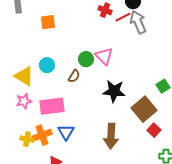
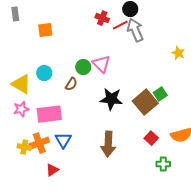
brown square: (144, 109) -> (145, 102), moved

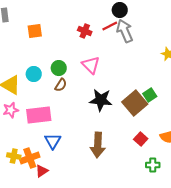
red cross: (102, 18) -> (85, 31), moved
green circle: (83, 67) -> (59, 68), moved
orange cross: (39, 143) -> (30, 158), moved
yellow cross: (24, 147) -> (14, 156), moved

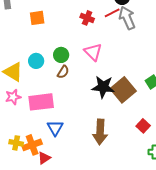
brown square: (135, 103) -> (123, 90), moved

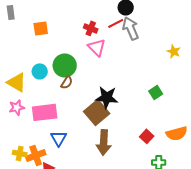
pink triangle: (93, 52) -> (97, 47), moved
green circle: (61, 55) -> (65, 65), size x1.5
brown square: (123, 90) -> (97, 112), moved

